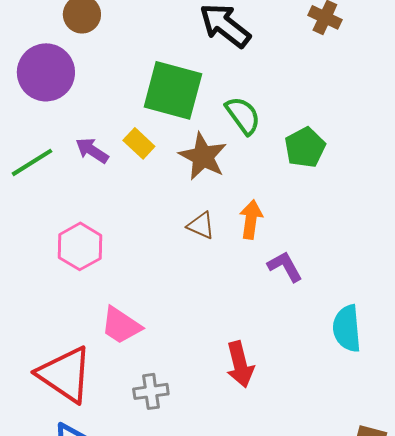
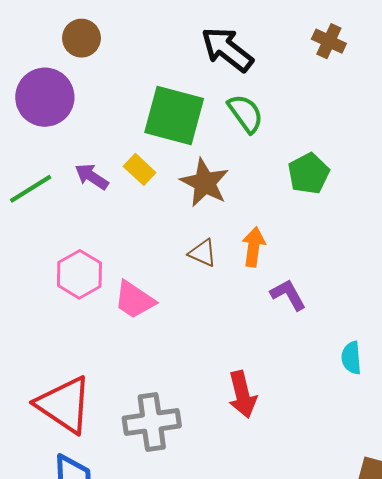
green semicircle: (243, 115) -> (245, 113), moved
pink trapezoid: (121, 325) -> (134, 300), moved
cyan semicircle: (347, 328) -> (351, 358), size x0.7
gray cross: (151, 391) -> (152, 422), size x1.6

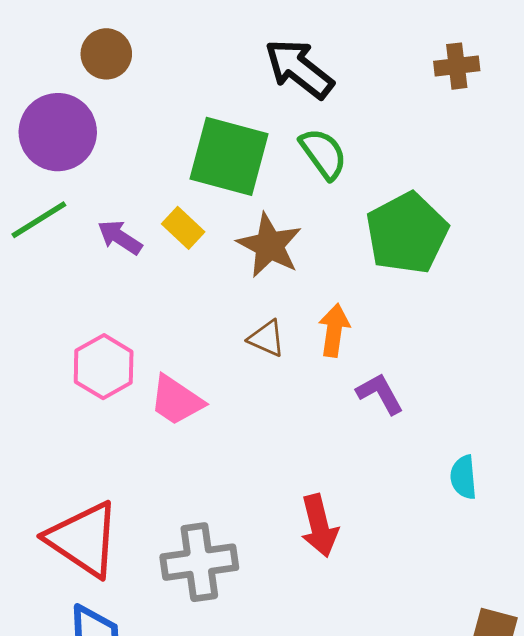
brown cross: (329, 41) -> (457, 66), moved, turned -32
green pentagon: (309, 174) -> (407, 233), size x1.5
green line: (31, 189) -> (39, 220), moved

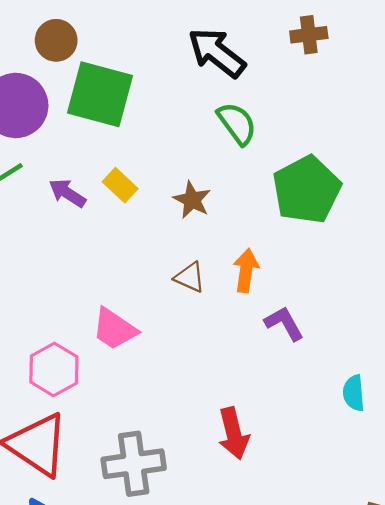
brown cross: (457, 66) -> (309, 35), moved
green square: (229, 156) -> (100, 94), moved
brown star: (269, 245) -> (192, 200), size x0.7
pink hexagon: (104, 367) -> (54, 369), moved

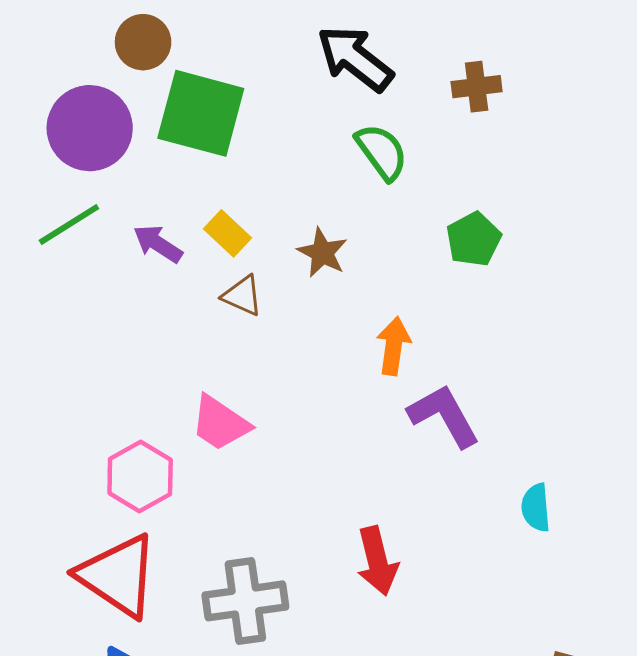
brown cross: (309, 35) -> (477, 87), moved
green pentagon: (307, 190) -> (474, 239), size x0.6
brown triangle: (190, 277) -> (242, 296), moved
purple L-shape: (284, 323) -> (444, 416), size x1.4

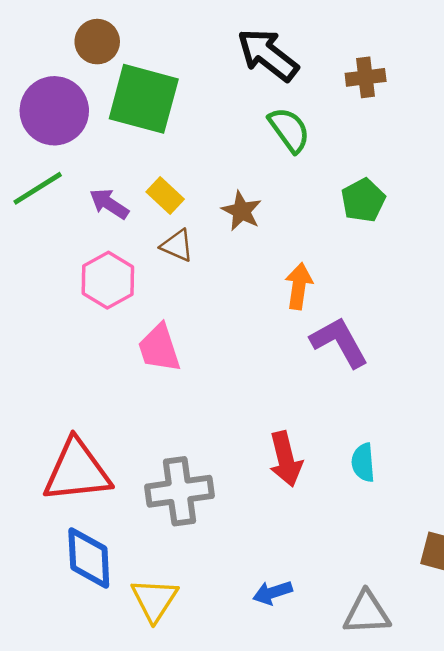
pink trapezoid: (220, 423) -> (159, 348), turned 38
pink hexagon: (140, 476) -> (108, 280), moved
cyan semicircle: (536, 508) -> (363, 463), moved
red triangle: (118, 576) -> (77, 471), turned -40

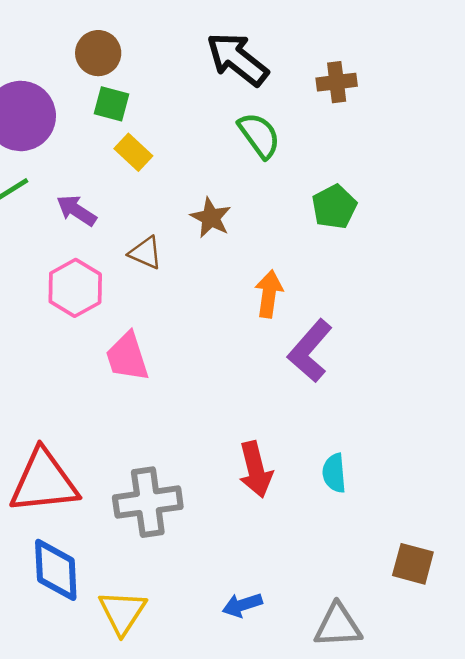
brown circle: (97, 42) -> (98, 53), moved
green square: (144, 99) -> (112, 104), size x0.5
yellow rectangle: (165, 195) -> (133, 152), moved
purple L-shape: (339, 342) -> (310, 351), turned -110

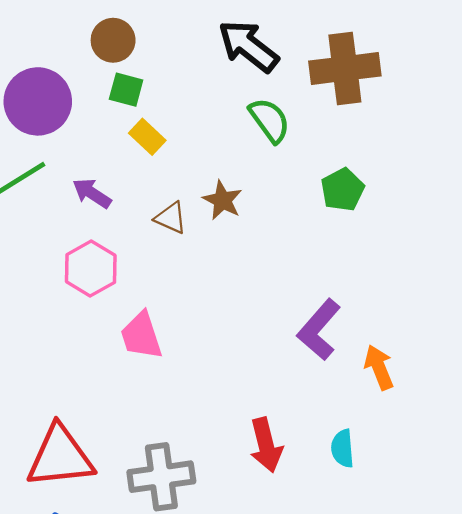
brown cross: (337, 82) -> (345, 68), size x1.8
brown triangle: (145, 253) -> (171, 218), moved
orange arrow: (269, 294) -> (379, 367), moved, turned -30

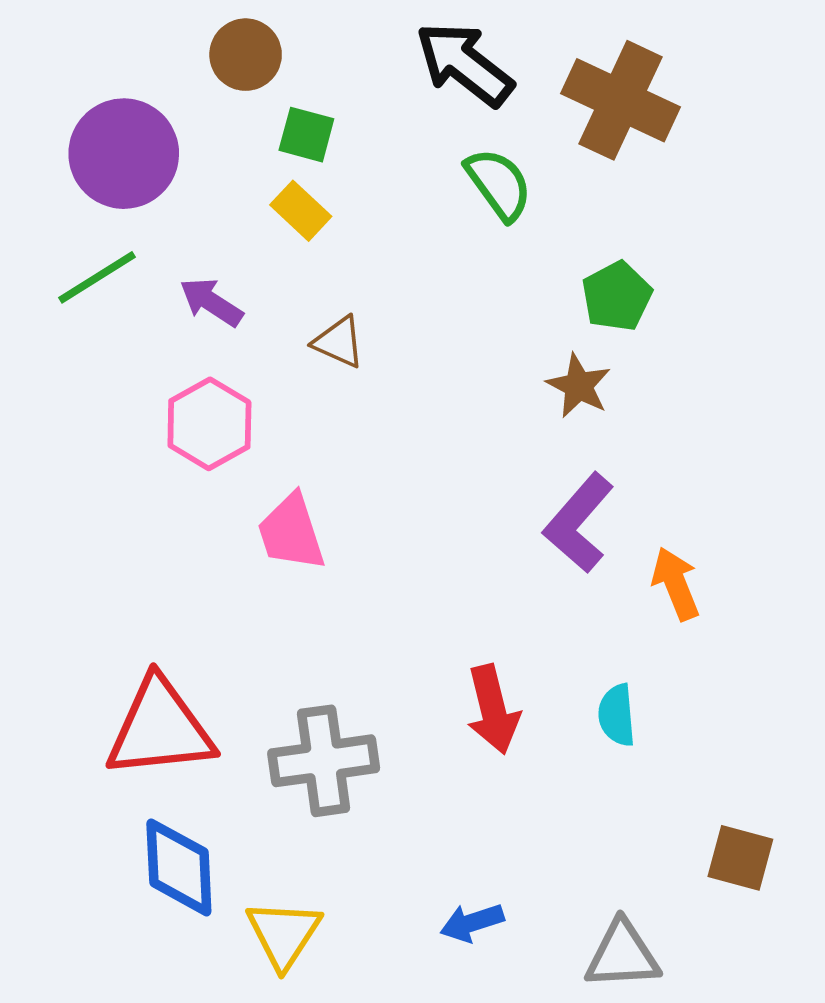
brown cross: (345, 68) -> (621, 100), turned 32
green square: (126, 90) -> (306, 135), moved
brown star: (222, 200) -> (579, 386), moved

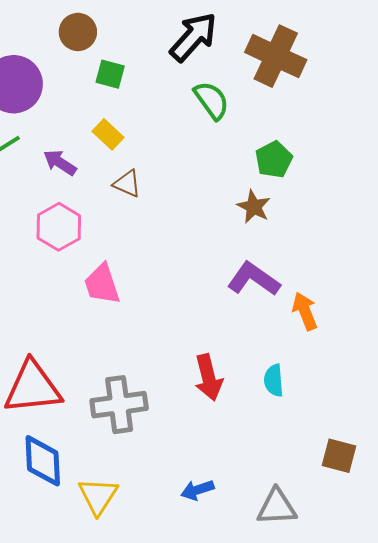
black arrow: (464, 64) -> (193, 37), turned 94
yellow rectangle: (301, 211) -> (108, 134), moved
purple L-shape: (579, 523) -> (254, 279), turned 84

